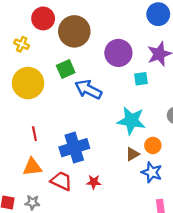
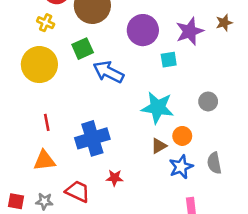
yellow cross: (22, 44) -> (46, 23), moved
blue star: (152, 172) -> (181, 167), turned 30
red trapezoid: (61, 181) -> (78, 191), moved

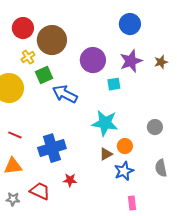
yellow cross: (46, 23) -> (28, 57), moved, turned 32
brown star: (224, 23) -> (161, 62), moved
gray circle: (208, 101) -> (155, 127), moved
red line: (47, 122) -> (15, 135), turned -56
gray semicircle: (214, 163) -> (161, 168), moved

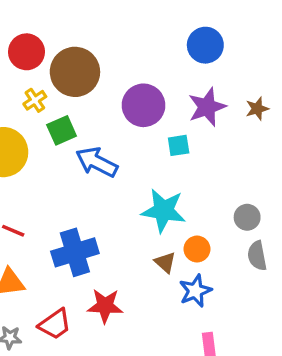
brown triangle: (106, 154) -> (165, 262), turned -48
gray semicircle: (161, 168) -> (257, 256), moved
red star: (70, 180) -> (105, 306), size x1.5
red trapezoid: (40, 191) -> (55, 324), turned 120

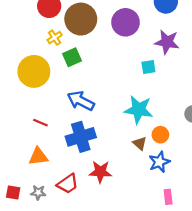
purple circle: (143, 105) -> (125, 22), moved
purple star: (207, 107) -> (167, 42), turned 30
blue arrow: (97, 162) -> (81, 101), moved

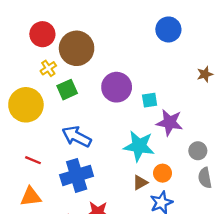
purple circle: (125, 22) -> (117, 87), moved
purple star: (167, 42) -> (170, 122), moved
brown triangle: (140, 143) -> (140, 183), turned 48

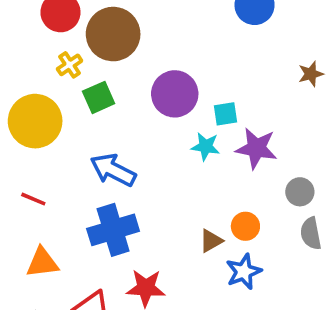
cyan star: (139, 146) -> (206, 146), moved, size x0.6
red line: (33, 160) -> (33, 199), moved

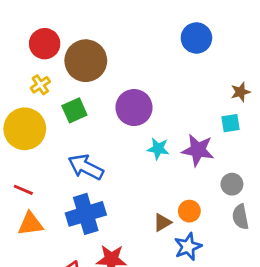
yellow cross: (70, 65) -> (40, 85), moved
cyan square: (226, 114) -> (231, 123), moved
orange triangle: (42, 263) -> (30, 224), moved

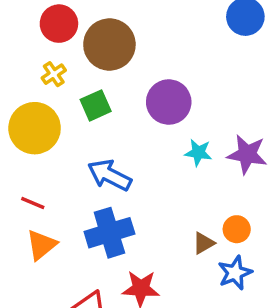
orange triangle: (30, 224) -> (42, 245), turned -32

